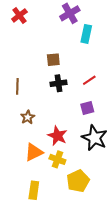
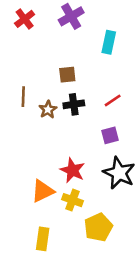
purple cross: (70, 13) -> (71, 16), moved
brown line: (17, 86) -> (23, 97), moved
brown star: (28, 117) -> (48, 110), moved

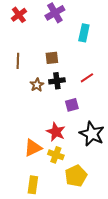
brown line: (23, 97) -> (18, 61), moved
purple square: (110, 135) -> (72, 105), moved

